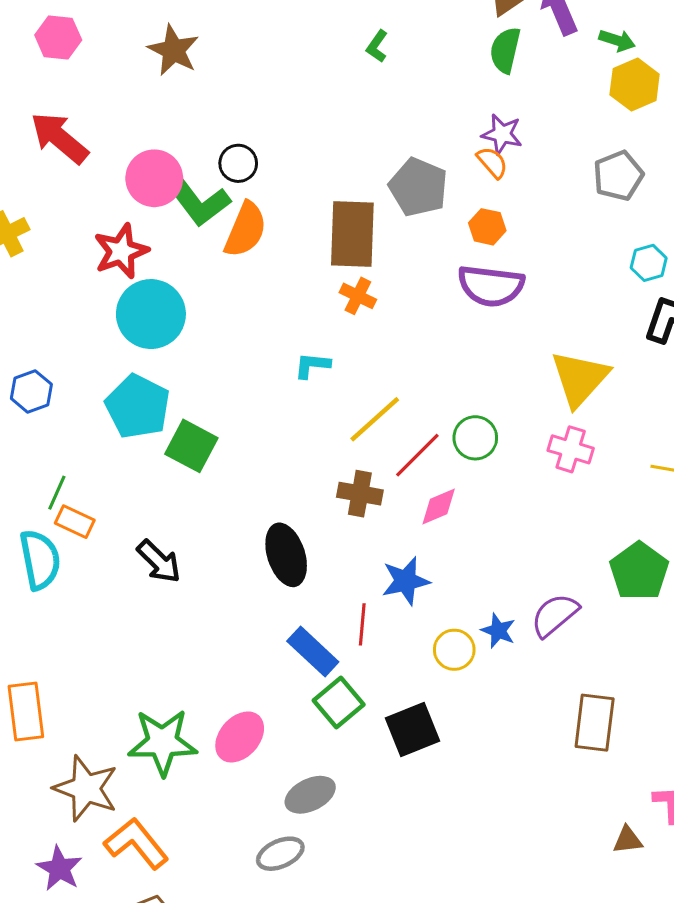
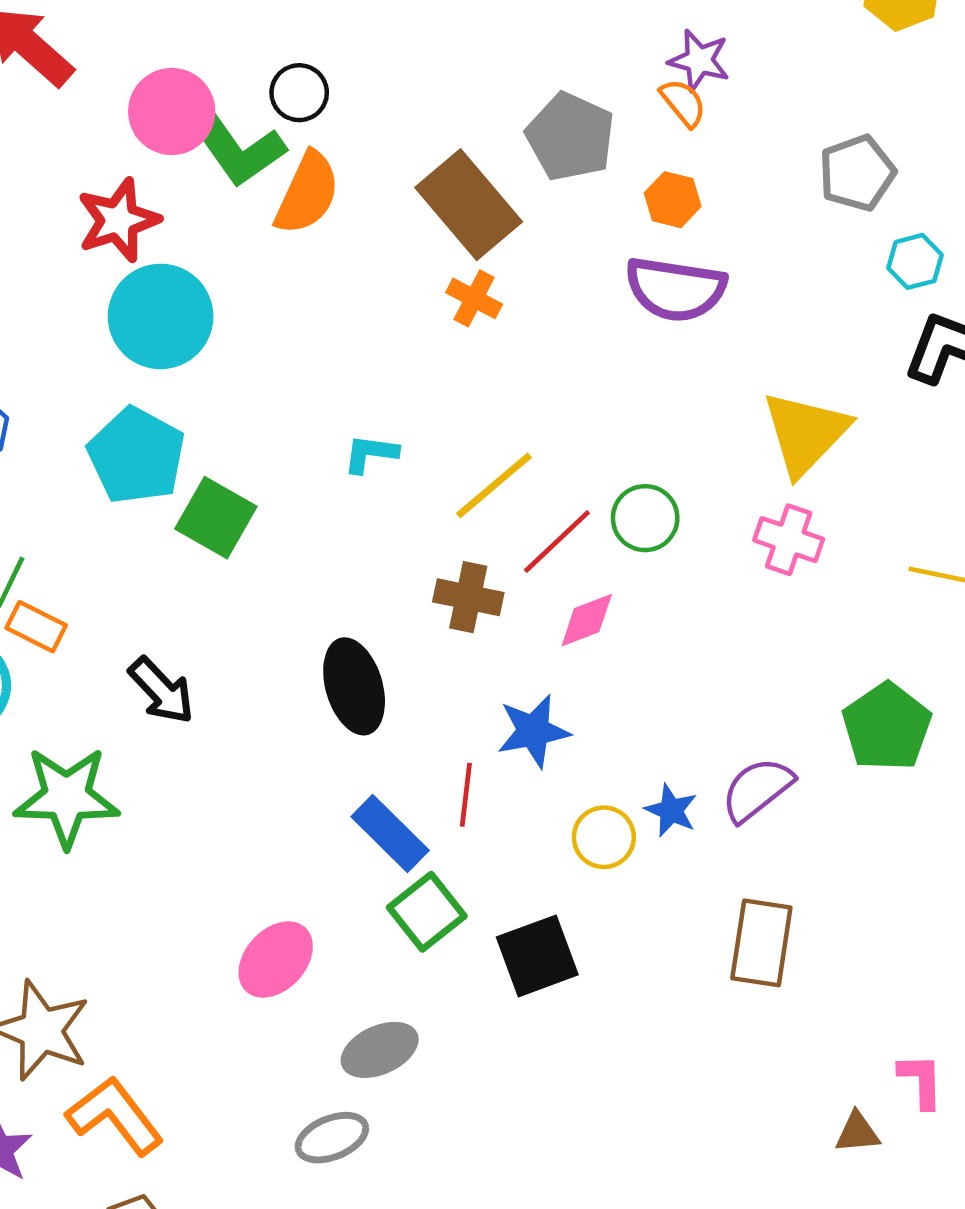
gray pentagon: (618, 176) -> (857, 173), moved
brown rectangle: (352, 234) -> (469, 205), turned -44
cyan L-shape: (312, 365) -> (370, 454), moved
brown rectangle: (595, 723) -> (761, 943), moved
green star: (162, 742) -> (67, 797), moved

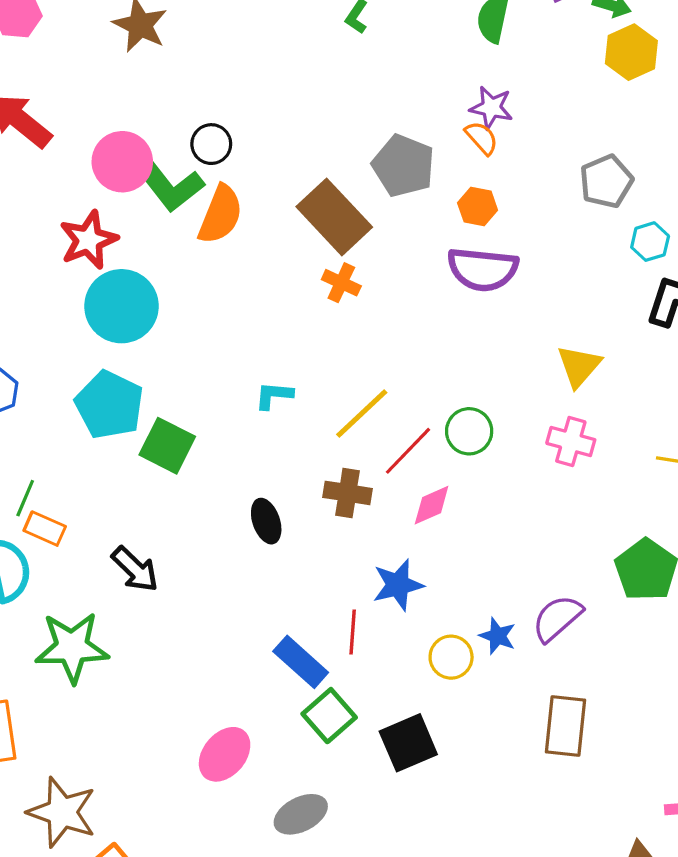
yellow triangle: (805, 433) -> (579, 366), size x0.7
black ellipse: (354, 686) -> (266, 521), moved, size x0.7

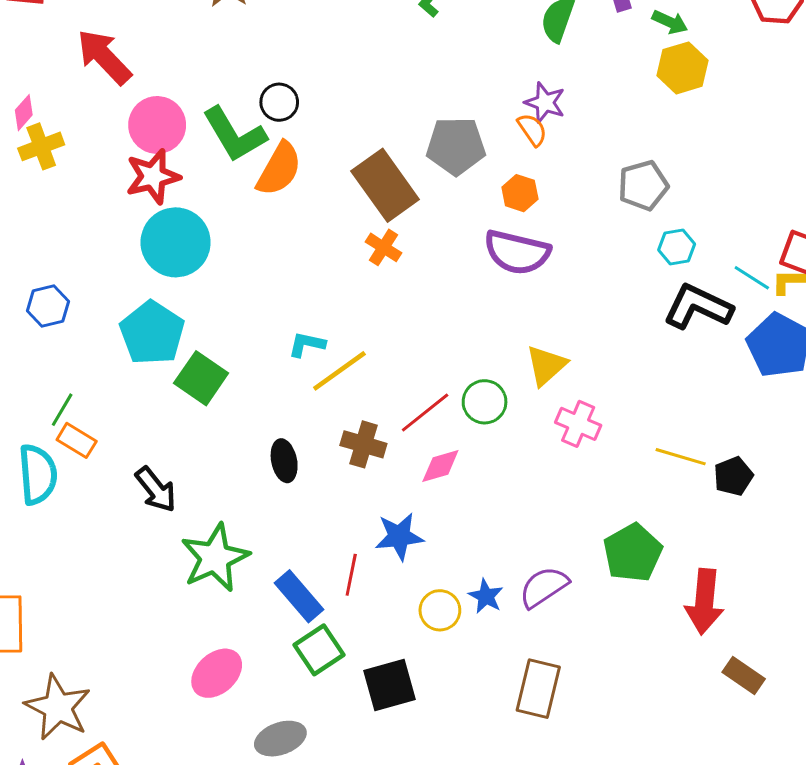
pink circle: (122, 162) -> (157, 125), moved
gray pentagon: (403, 166) -> (456, 146), turned -30
yellow triangle: (579, 366) -> (546, 365), moved
yellow line: (362, 414) -> (339, 371), moved
green star: (72, 647) -> (215, 558), moved, turned -30

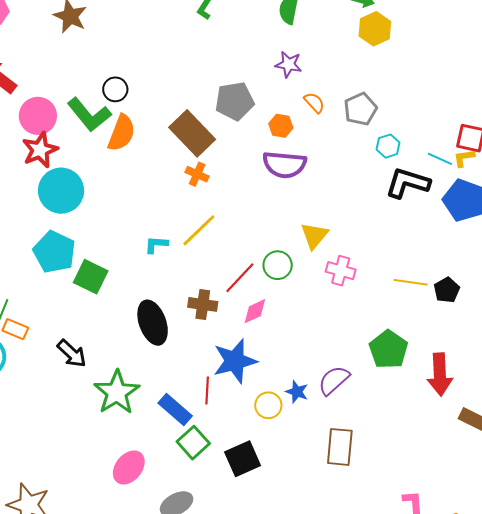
orange semicircle: (532, 130) -> (314, 103), moved
yellow line: (339, 371) -> (199, 230), moved
black ellipse: (284, 461) -> (153, 323), size x1.6
blue star: (399, 536) -> (235, 361), size x1.4

